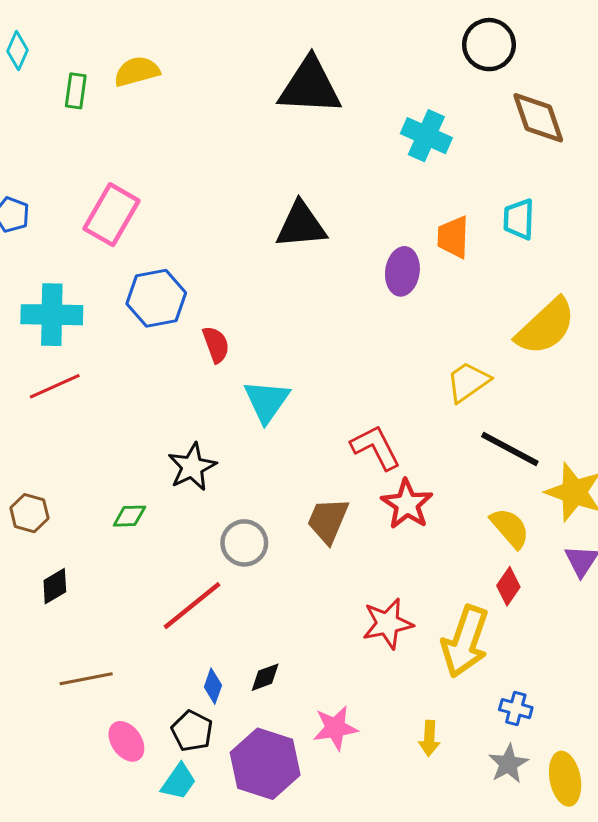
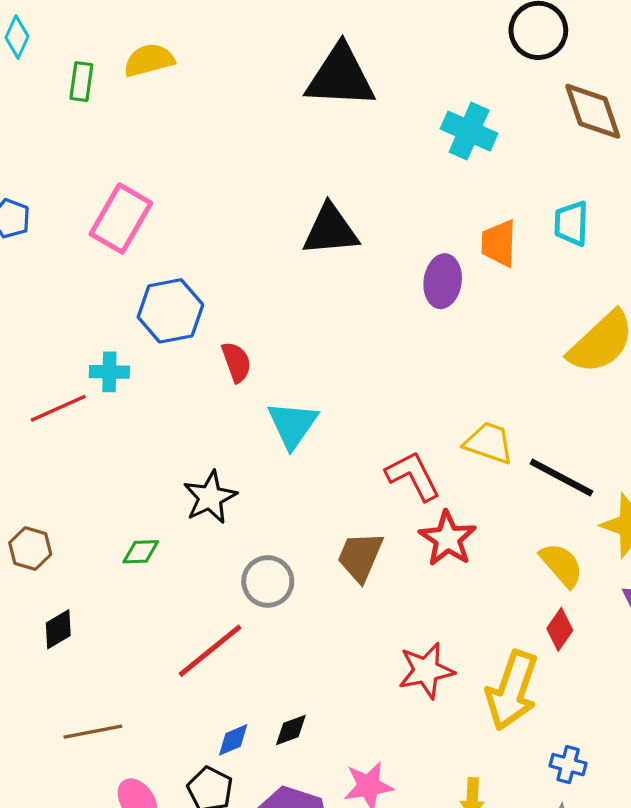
cyan cross: (52, 315) -> (109, 372), moved, size x0.6
yellow trapezoid: (468, 382) -> (489, 443), moved, turned 54
blue diamond: (213, 686) -> (233, 740), turned 48

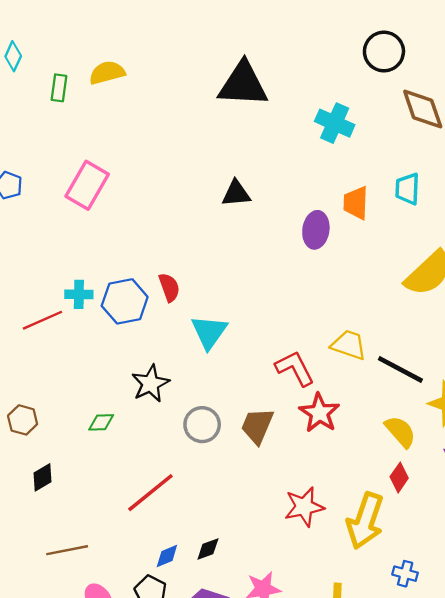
black triangle: (330, 230) -> (236, 193), size x0.7
blue hexagon: (170, 311) -> (125, 301), moved
gray circle: (268, 581) -> (202, 425), moved

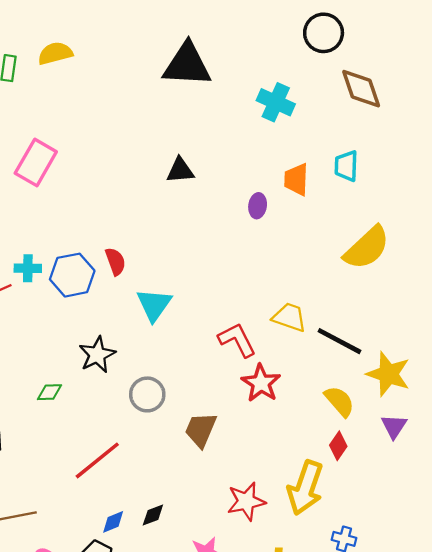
purple ellipse: (316, 230) -> (258, 206), size x0.7
brown trapezoid: (257, 426) -> (201, 430), moved
red star: (304, 507) -> (246, 501), moved

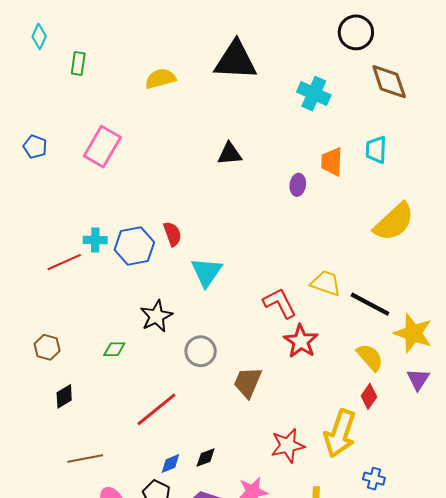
yellow semicircle: (55, 53) -> (160, 79), moved

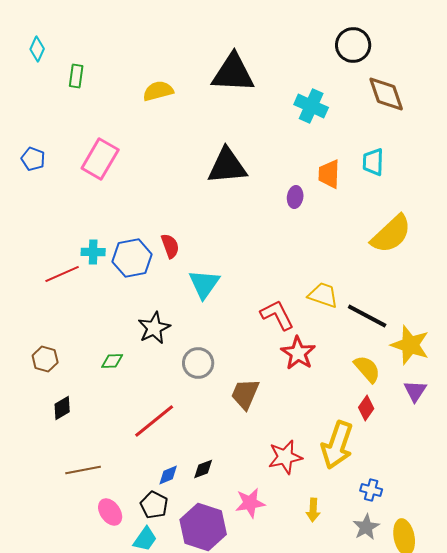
black triangle: (230, 154) -> (227, 166), size x1.6

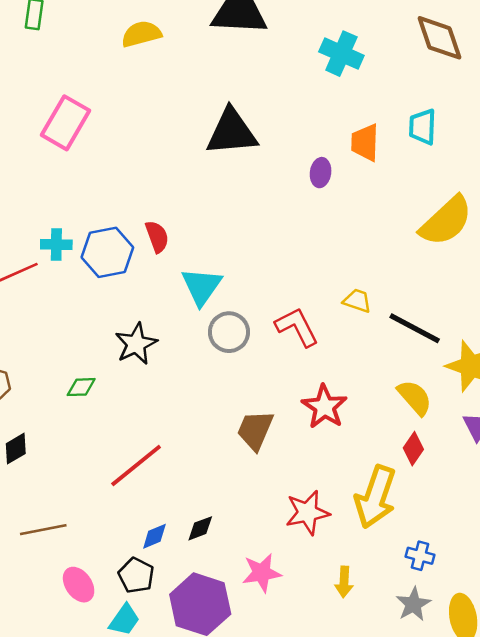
yellow trapezoid: (323, 295) -> (357, 301), size x0.7
red star: (298, 353) -> (324, 407), moved
gray circle: (198, 363) -> (229, 332), moved

